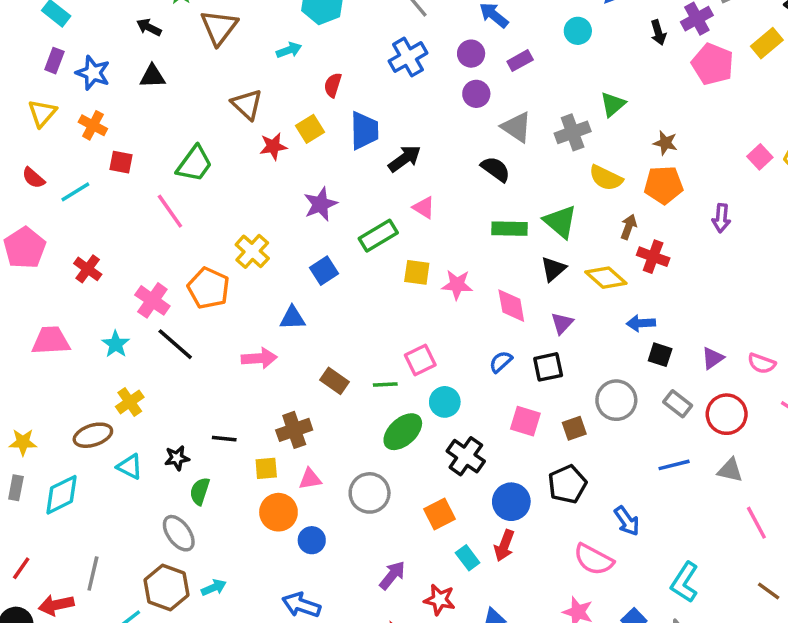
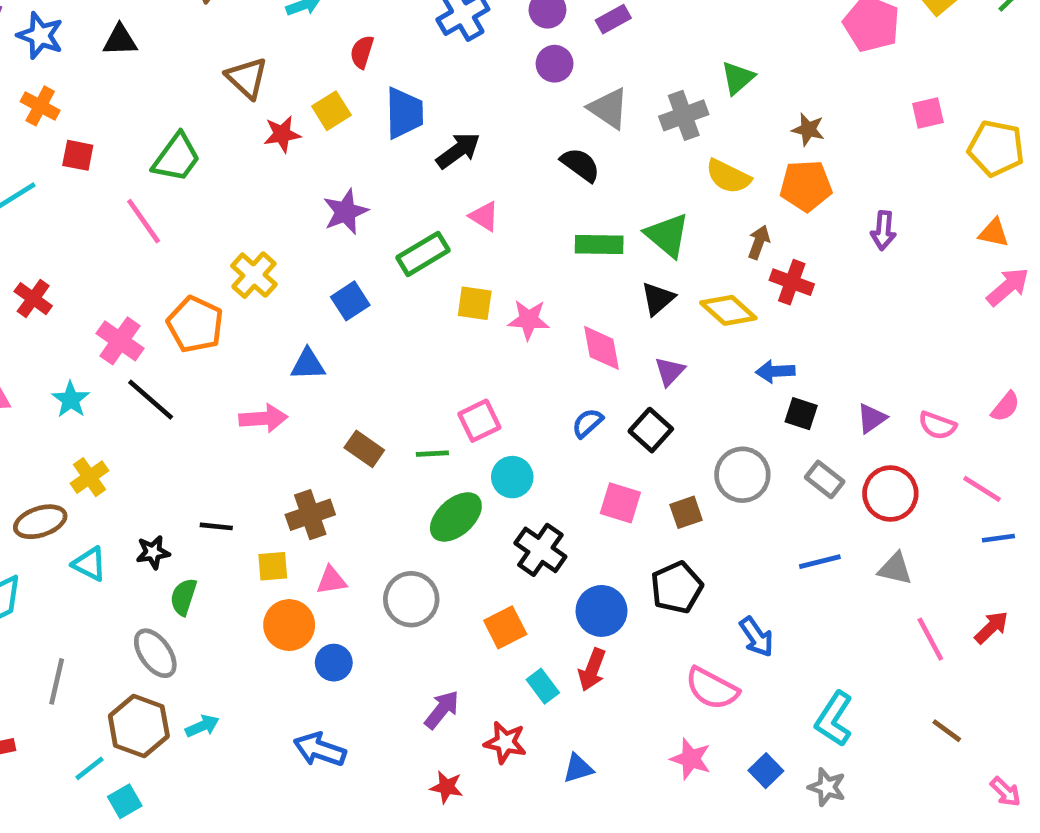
pink square: (760, 157) -> (928, 113), moved, turned 30
black square: (548, 367) -> (651, 430), turned -36
gray line: (93, 573) -> (57, 681), moved

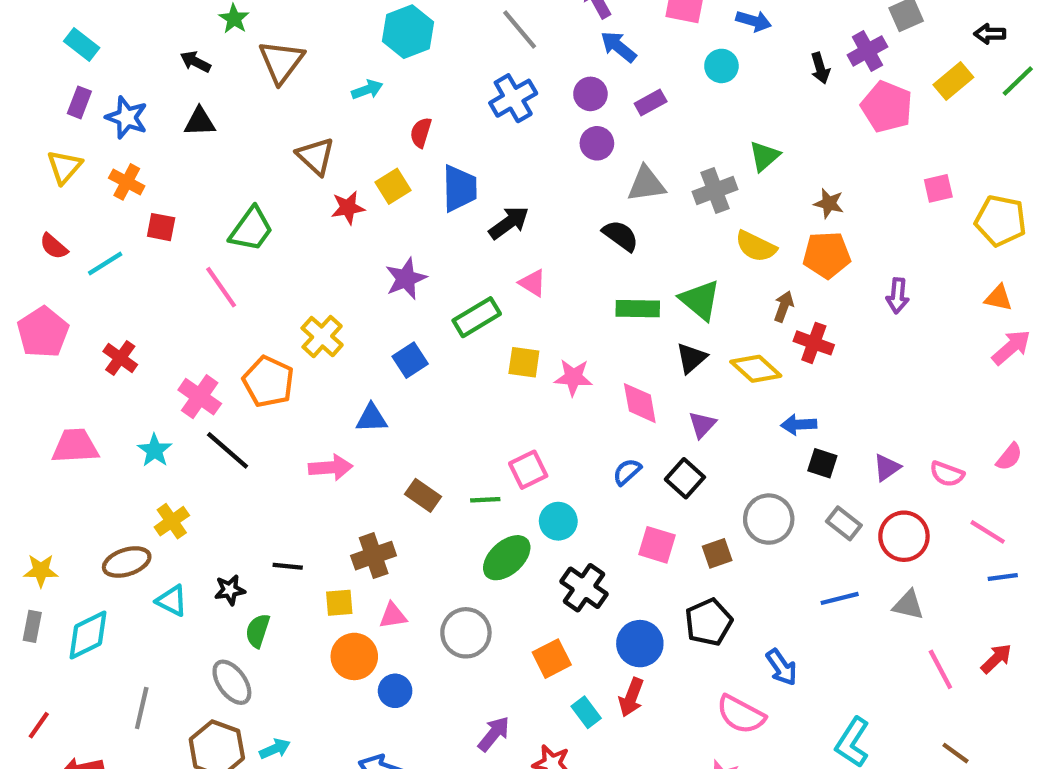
gray triangle: (609, 108) -> (646, 184), turned -42

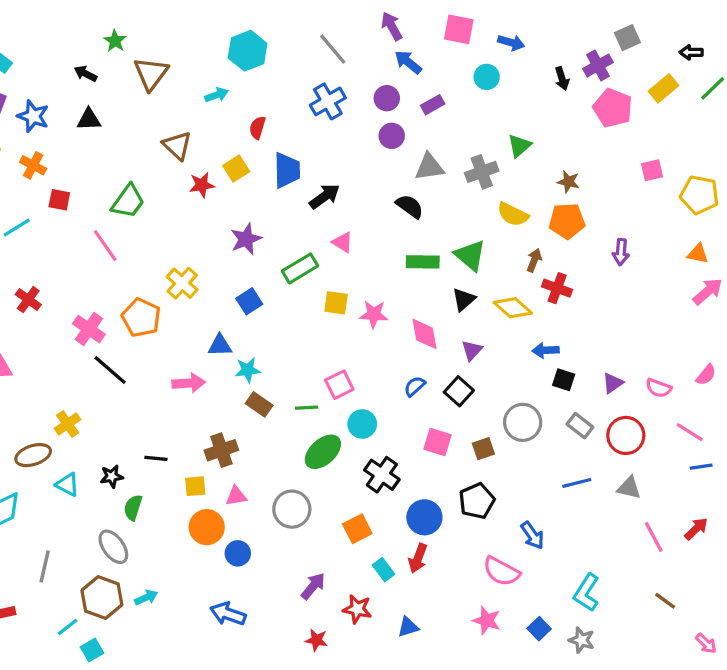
cyan star: (155, 450) -> (248, 370), moved, turned 30

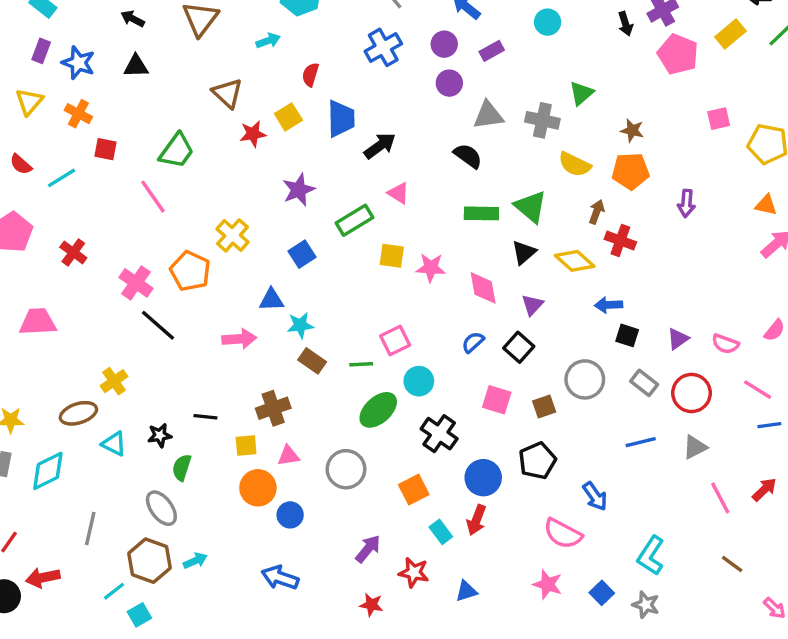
gray cross: (482, 172) -> (542, 120), turned 32
gray triangle: (629, 488) -> (695, 447), turned -40

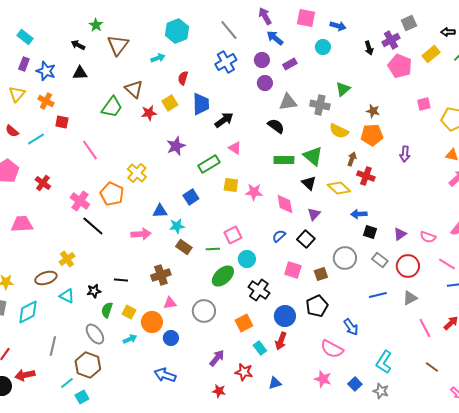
green trapezoid: (177, 151) -> (112, 107), moved
black triangle: (524, 252) -> (309, 183), turned -35
blue square: (302, 254) -> (191, 197), moved
yellow square: (246, 445) -> (129, 312), moved, turned 32
cyan arrow: (195, 561) -> (130, 339), moved

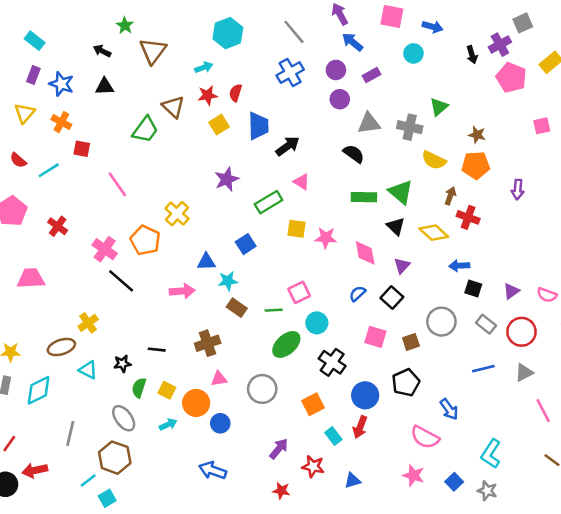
red star: (149, 113) -> (208, 95), moved

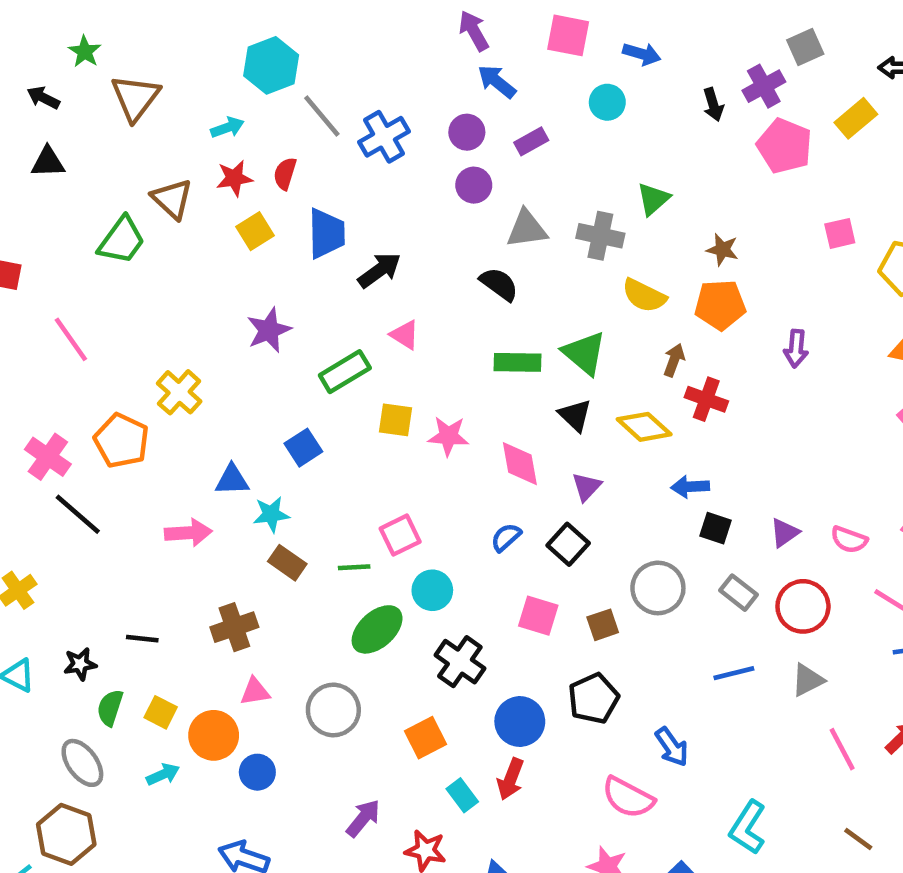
gray line: (294, 32) -> (322, 116), moved

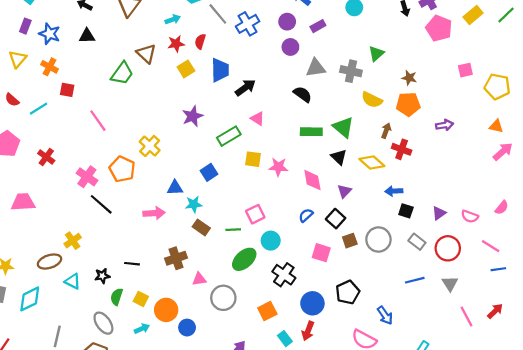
purple arrow: (796, 349) -> (444, 125), turned -105
brown square: (603, 625) -> (350, 241), moved
gray triangle: (808, 680) -> (450, 284), turned -35
pink triangle: (255, 692) -> (199, 279), moved

